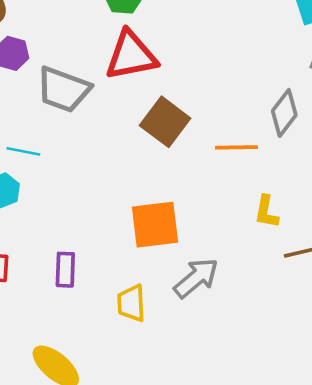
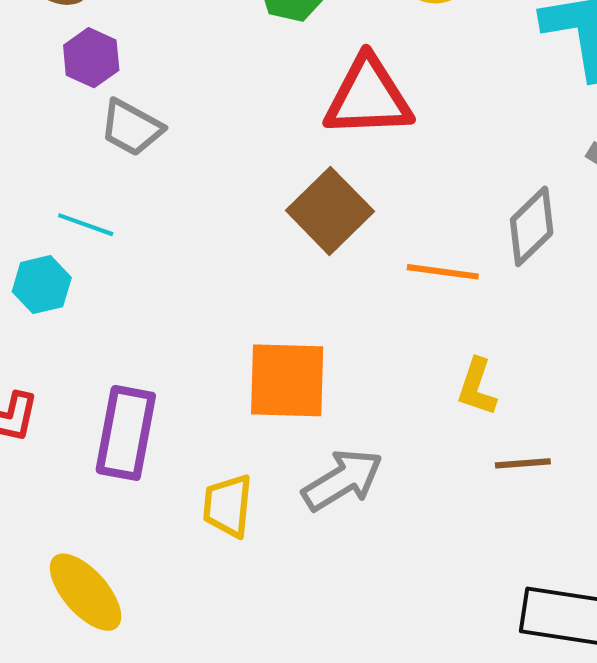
red triangle: (131, 55) -> (368, 97), moved
gray trapezoid: (64, 90) -> (131, 128), moved, size x0.7
purple rectangle: (65, 270) -> (126, 433), size x1.5

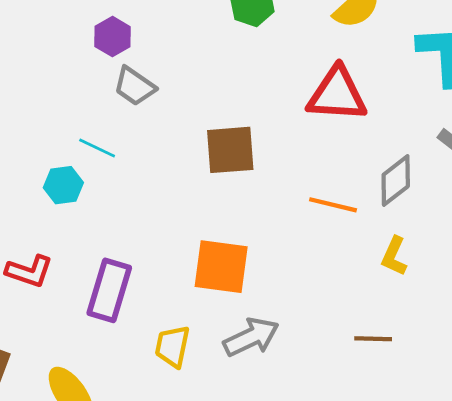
red triangle: (368, 97) -> (337, 94), moved
brown square: (330, 211) -> (230, 150), moved, turned 34
yellow L-shape: (477, 387) -> (394, 256), moved

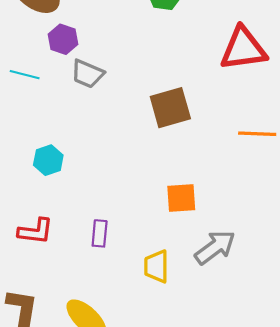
cyan line: (97, 148) -> (25, 75), moved
orange square: (221, 267) -> (181, 198), size x0.7
purple rectangle: (109, 290) -> (100, 233), size x0.6

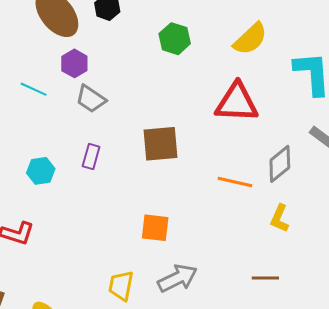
purple rectangle: (100, 233) -> (91, 157), moved

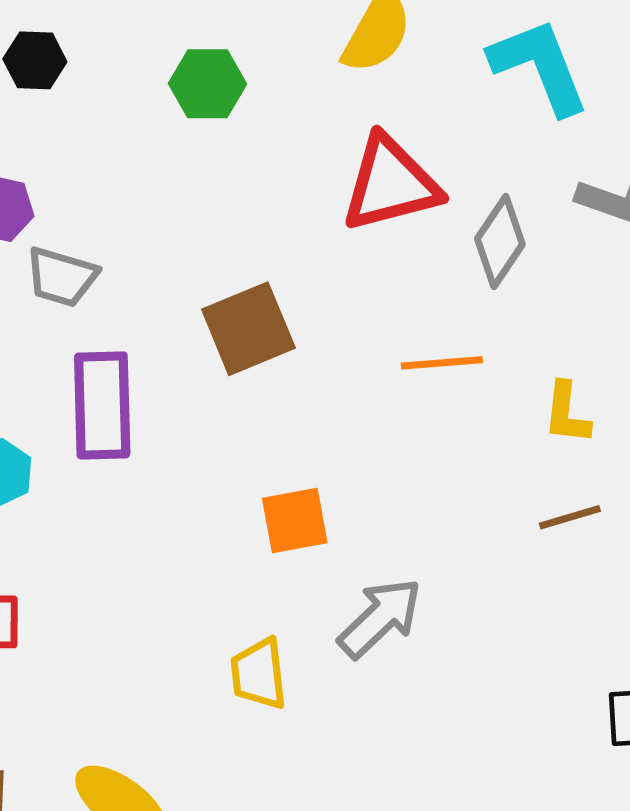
purple rectangle: (91, 157) -> (102, 405), size x1.8
gray diamond: (280, 164) -> (500, 241), moved
brown line: (265, 278) -> (570, 517), moved

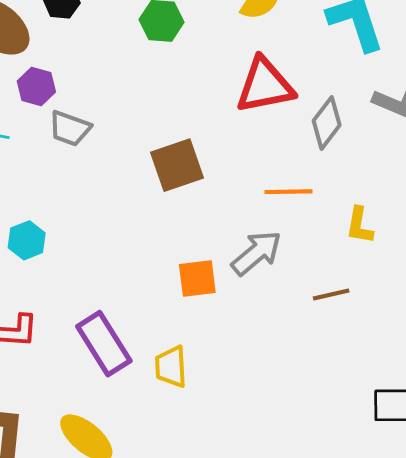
purple rectangle: (102, 405) -> (104, 344), moved, turned -34
brown line: (570, 517) -> (331, 295), moved
gray arrow: (380, 618) -> (257, 253), moved

